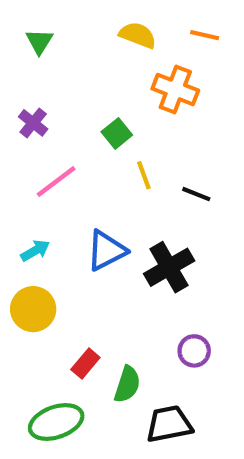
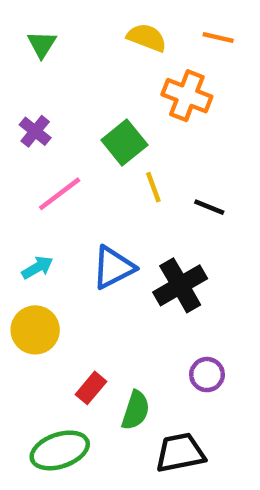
green square: (117, 133) -> (124, 142), size x1.4

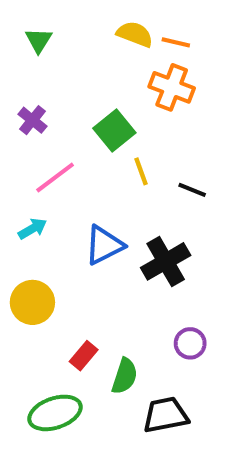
orange line: (218, 38) -> (176, 42), moved
cyan arrow: (37, 267) -> (32, 229), moved

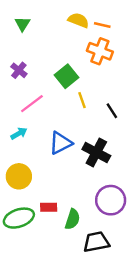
black line: (192, 190) -> (112, 111), turned 35
black cross: (166, 261) -> (96, 153), turned -32
purple circle: (190, 343) -> (111, 200), size x1.6
red rectangle: (84, 356) -> (49, 207), turned 49
green ellipse: (55, 413) -> (19, 218), moved

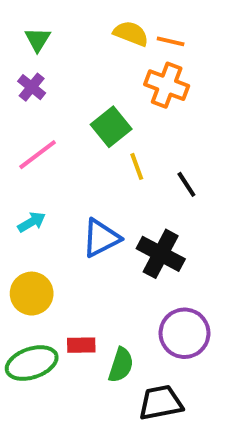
purple cross: (19, 70) -> (32, 87), moved
pink line: (32, 104) -> (38, 155), moved

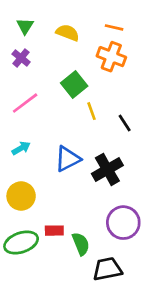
yellow semicircle: (131, 33) -> (68, 33), moved
black cross: (161, 254) -> (107, 169), turned 32
green semicircle: (121, 365) -> (81, 244), turned -40

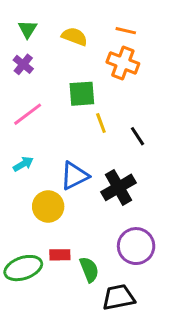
green square: (74, 84) -> (82, 94), turned 35
yellow circle: (21, 196) -> (48, 206), moved

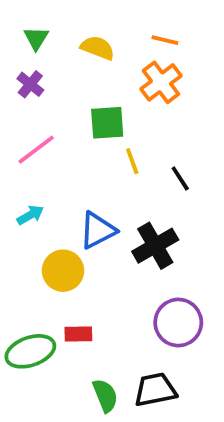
orange cross: (123, 63) -> (161, 82), turned 32
green semicircle: (89, 269) -> (105, 396), moved

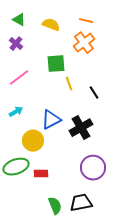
green triangle: (36, 38) -> (19, 20), turned -32
green ellipse: (30, 351) -> (16, 167), moved

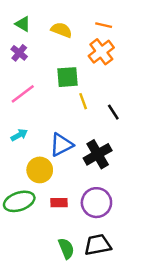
purple circle: (93, 168) -> (96, 203), moved
red rectangle: (41, 174) -> (59, 203), moved

